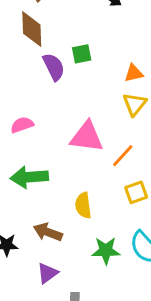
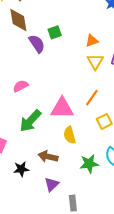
pink triangle: (87, 137) -> (62, 108), moved
green arrow: (29, 177) -> (30, 121), turned -35

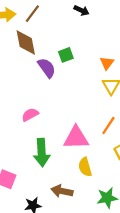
orange triangle: (92, 41) -> (107, 63), turned -32
green arrow: (30, 121) -> (42, 152), turned -45

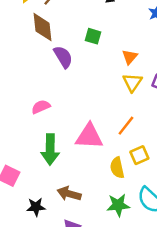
green square: (66, 55) -> (93, 36), moved, turned 32
yellow semicircle: (85, 167) -> (117, 168), moved

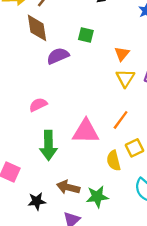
purple semicircle: (63, 57) -> (58, 56), turned -80
green star: (118, 205) -> (97, 197), moved

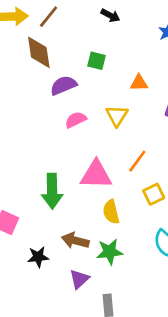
orange triangle: (122, 54) -> (139, 83), turned 49
yellow triangle: (125, 78) -> (117, 116), moved
pink semicircle: (38, 105) -> (76, 120), moved
yellow semicircle: (114, 161) -> (111, 212), moved

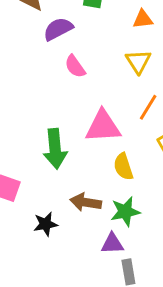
yellow triangle: (117, 116) -> (138, 61), moved
pink semicircle: (76, 120) -> (75, 66), turned -95
purple triangle: (79, 279) -> (112, 244), moved, turned 45

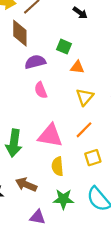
orange triangle: (143, 19) -> (77, 67), moved
green star: (125, 212) -> (63, 199), moved

